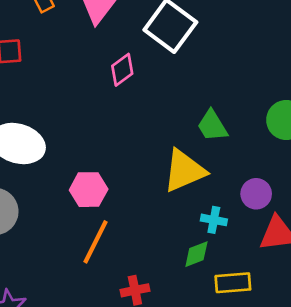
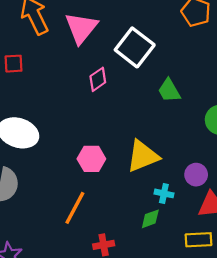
green trapezoid: (212, 126) -> (169, 90), moved
pink hexagon: (89, 190) -> (91, 159), moved
yellow rectangle: (233, 283) -> (199, 240), moved

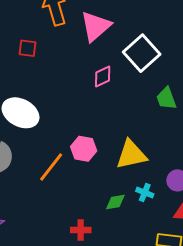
orange line: (75, 208) -> (51, 167), moved
green diamond: (150, 219) -> (115, 202), moved

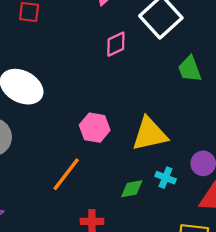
orange line: (51, 167) -> (66, 174), moved

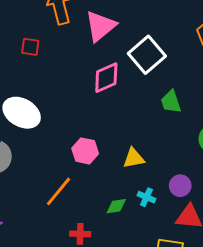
pink diamond: (116, 44) -> (106, 78), size x1.4
yellow triangle: (150, 134) -> (134, 158), size x0.7

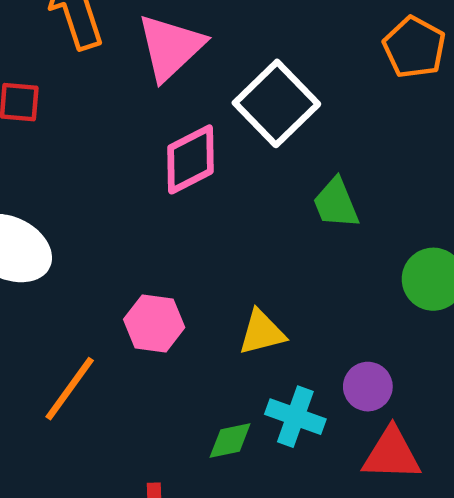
orange line: (59, 191) -> (70, 389), moved
cyan cross: (146, 197) -> (295, 417), size x1.4

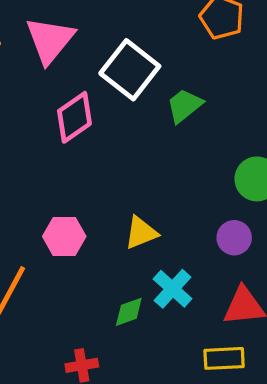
green trapezoid: (336, 203) -> (184, 106), moved, turned 81
purple circle: (368, 387) -> (234, 238), moved
cyan cross: (295, 417) -> (173, 289), turned 30

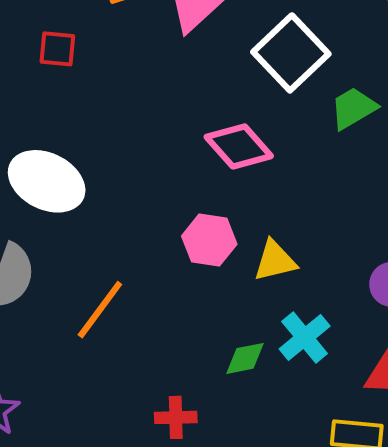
pink diamond: (74, 117) -> (239, 146), moved, turned 75
pink hexagon: (64, 236) -> (209, 240), moved

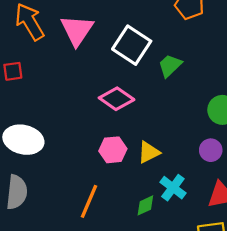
orange line: (100, 310) -> (89, 201), moved

